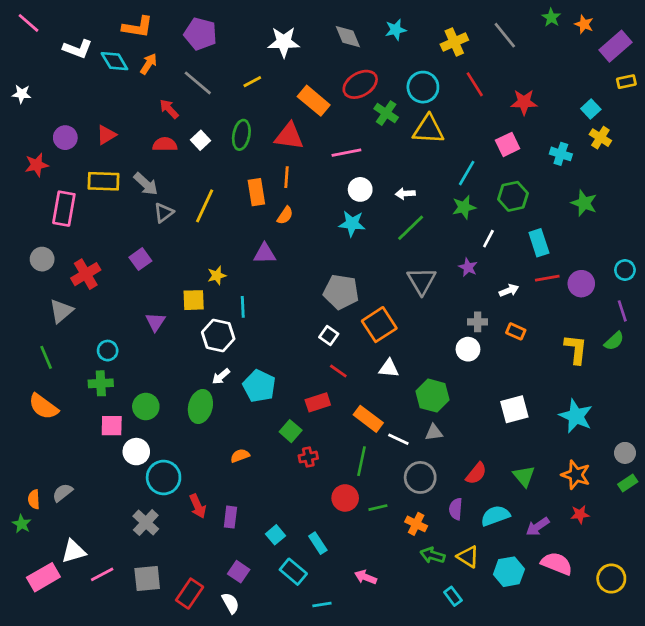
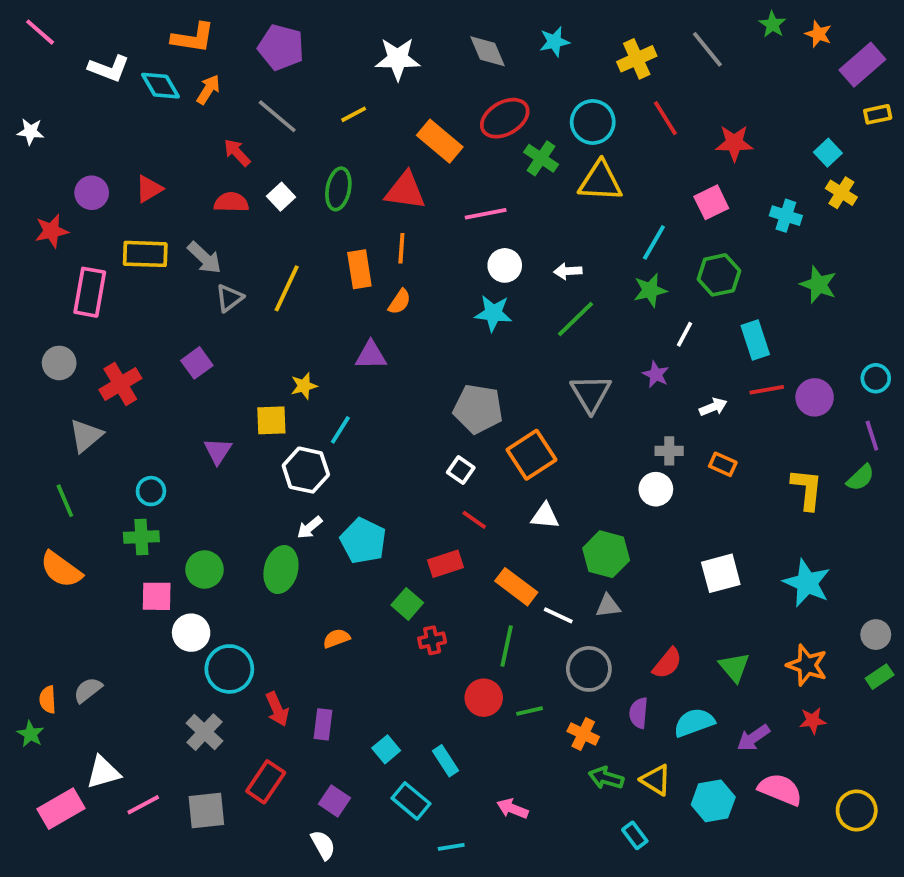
cyan line: (243, 307) -> (340, 430), turned 35
red rectangle: (190, 594) -> (266, 782), moved

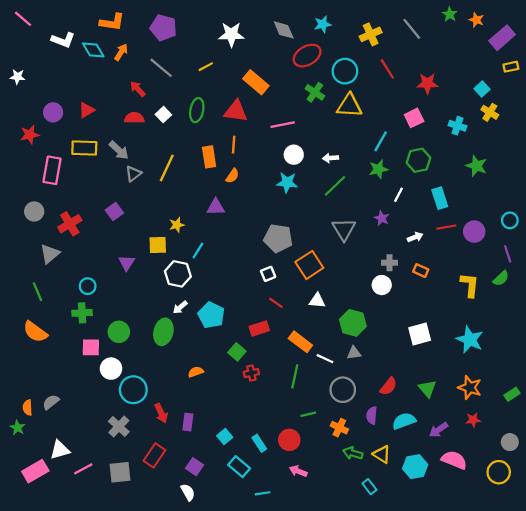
red ellipse: (505, 118) -> (307, 56), moved
white square: (461, 470) -> (268, 274), turned 32
gray circle: (876, 635) -> (510, 442), moved
red circle: (484, 698) -> (289, 440), moved

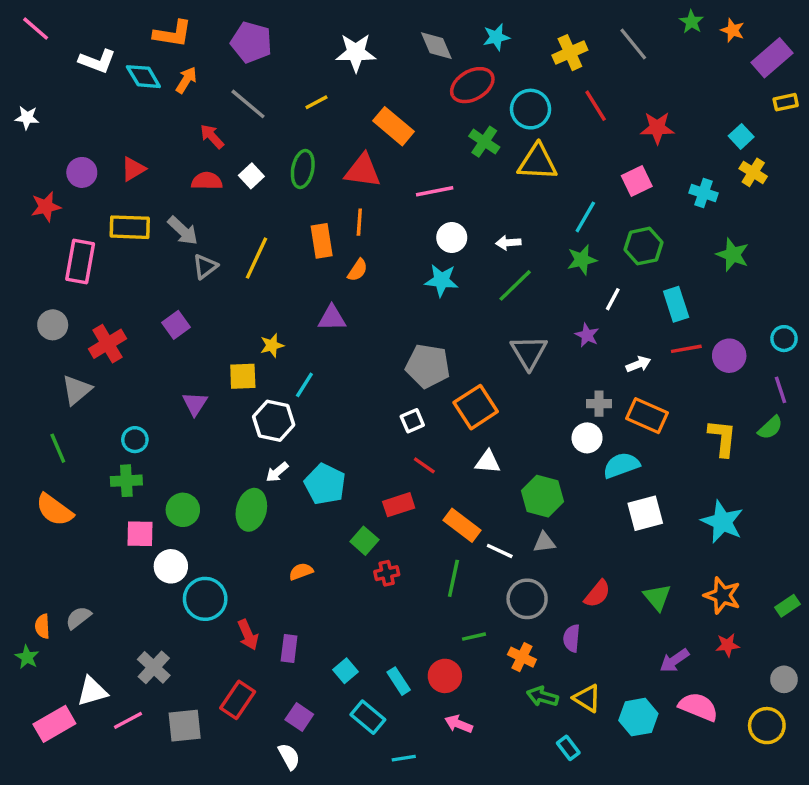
orange rectangle: (421, 271) -> (647, 416), size x1.6
cyan semicircle: (404, 421) -> (621, 465), moved
gray cross: (119, 426) -> (154, 667), moved

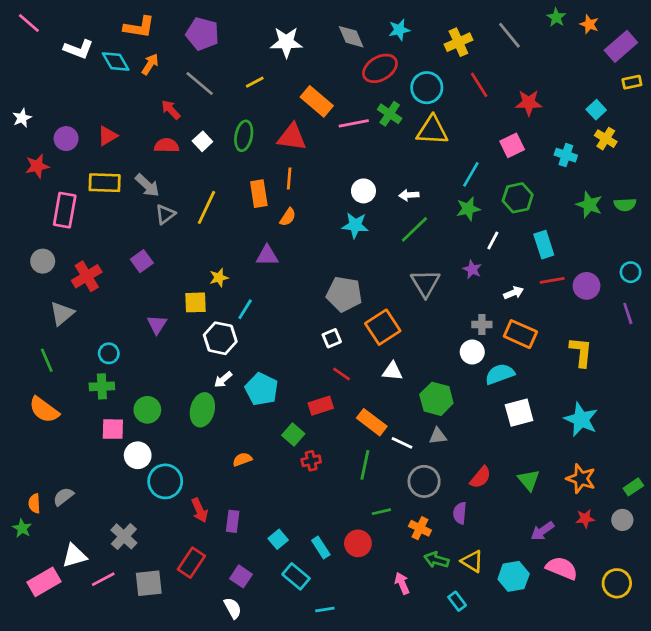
white star: (27, 118) -> (22, 118), moved, turned -30
pink line: (435, 191) -> (354, 123), moved
green semicircle: (770, 428) -> (625, 205), moved, turned 40
gray circle: (784, 679) -> (622, 520), moved
pink arrow: (459, 724) -> (402, 583), moved, turned 45

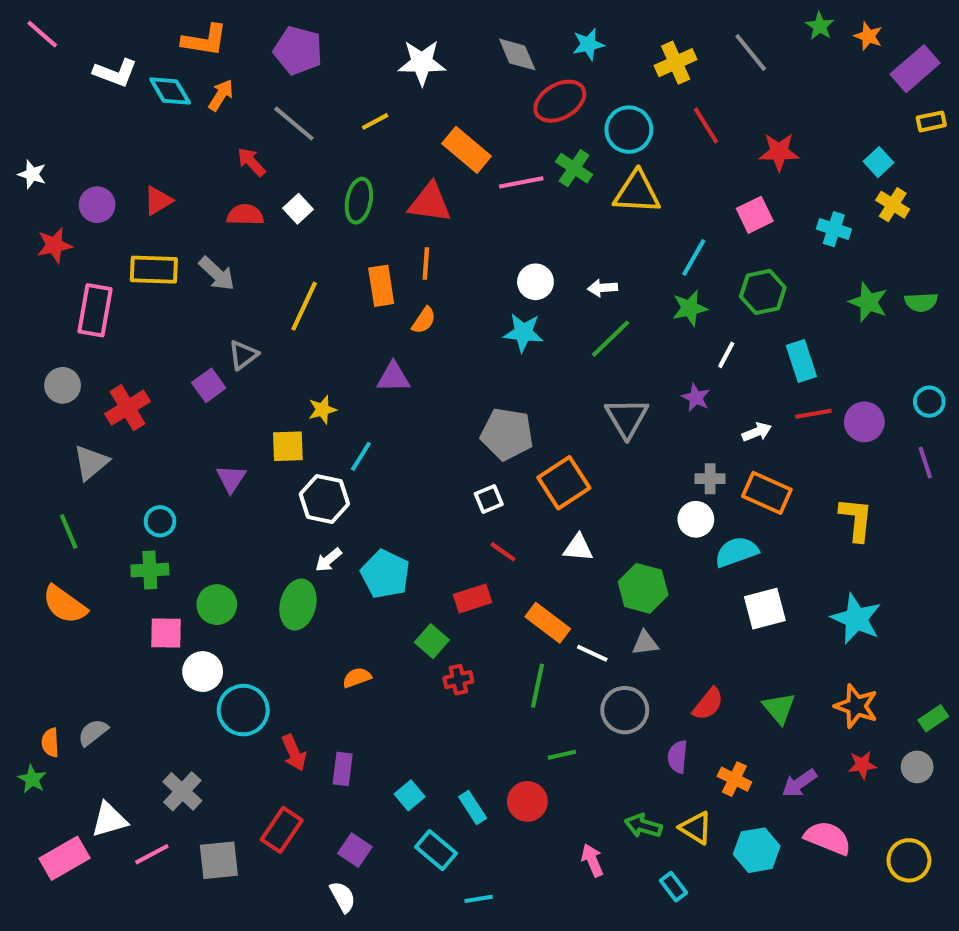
white star: (22, 118) -> (32, 174), turned -30
gray triangle: (165, 214) -> (243, 355), moved
orange cross: (420, 528) -> (734, 779), moved

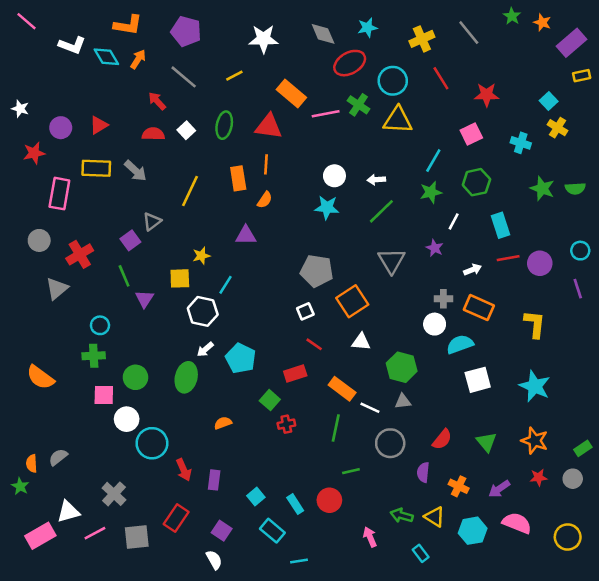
green line: (69, 531) -> (124, 276), moved

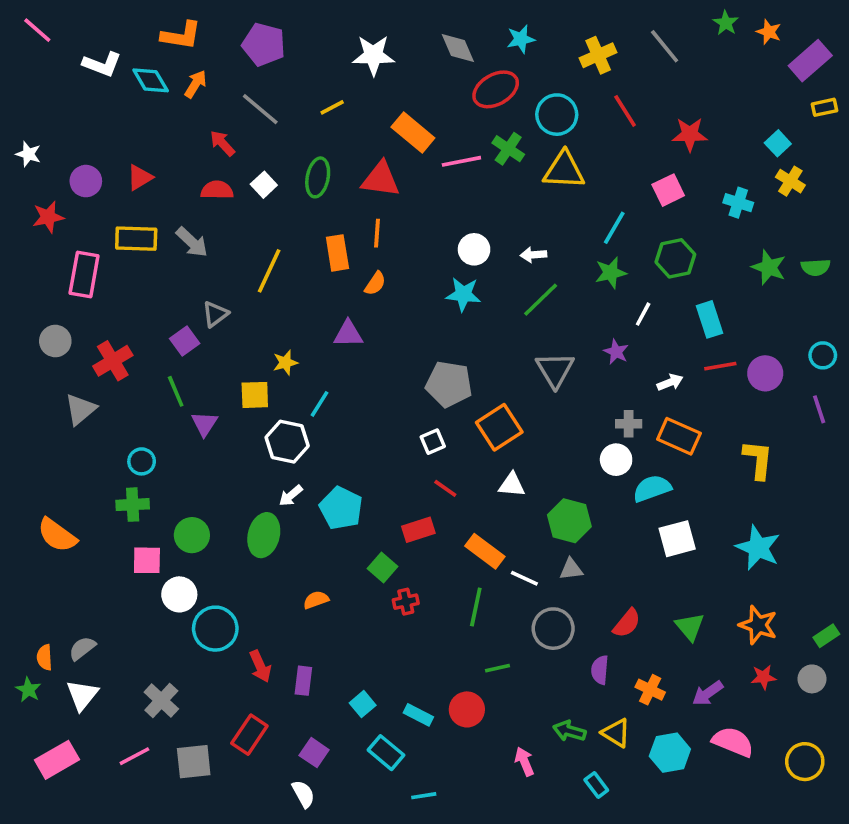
cyan rectangle: (295, 504) -> (418, 715), turned -30
white triangle: (68, 512) -> (82, 695), moved, turned -35

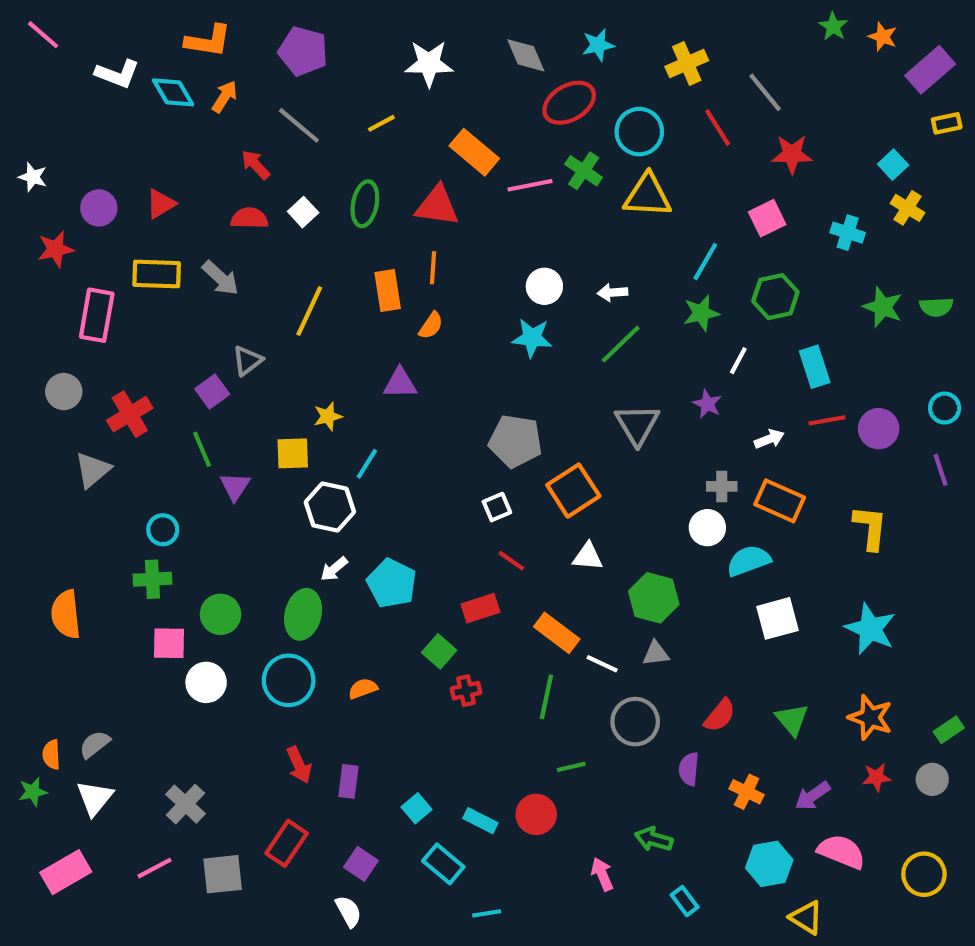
gray line: (665, 46) -> (765, 92), moved
orange semicircle: (57, 535) -> (66, 614), turned 48
cyan circle: (215, 629) -> (289, 680), moved
green star: (28, 690) -> (33, 792), turned 30
yellow triangle: (616, 733) -> (806, 918), moved

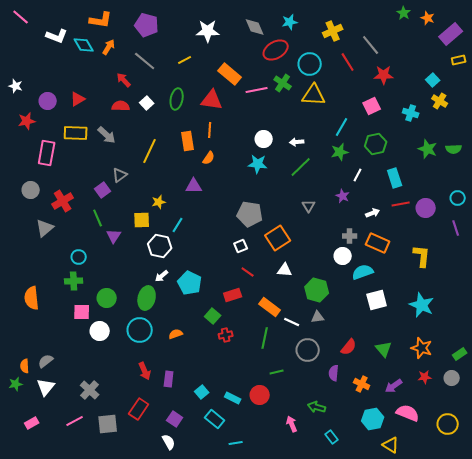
gray triangle: (637, 425) -> (309, 206), size x0.6
pink rectangle: (66, 872) -> (32, 423), size x0.6

